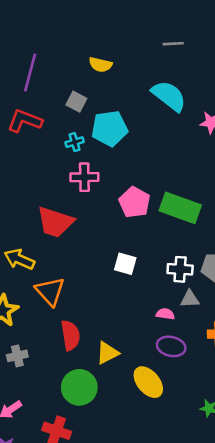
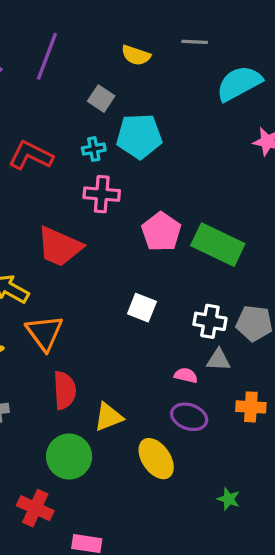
gray line: (173, 44) -> (195, 42), moved
cyan semicircle: (169, 96) -> (239, 83), moved, turned -72
red L-shape: (25, 121) -> (31, 155), moved

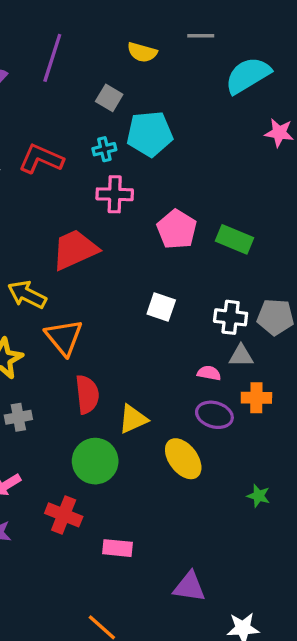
green rectangle: (218, 245) -> (235, 239), size x0.7
red trapezoid: (60, 247) -> (75, 250), turned 135
orange cross: (251, 407) -> (256, 398), moved

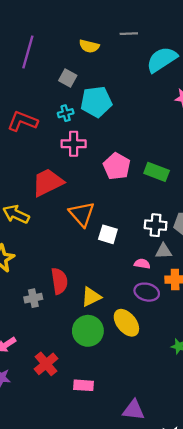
white square: (161, 307) -> (108, 234), moved
orange triangle: (64, 337) -> (82, 214), moved
gray cross: (18, 417) -> (33, 298), moved
green circle: (95, 461) -> (88, 331), moved
red cross: (64, 515) -> (46, 364), turned 30

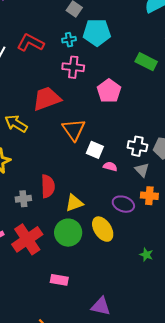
green rectangle: (157, 172) -> (146, 62), moved
gray triangle: (164, 251) -> (142, 170), turned 42
pink semicircle: (142, 264) -> (110, 167), moved
red cross: (46, 364) -> (27, 239), moved, size x1.4

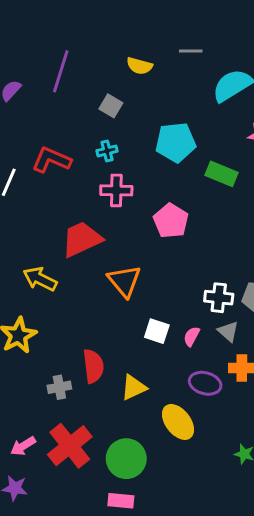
cyan pentagon: (97, 32) -> (176, 142), moved
white square: (95, 150) -> (157, 331), moved
pink semicircle: (110, 167) -> (192, 336), moved, turned -72
green circle: (68, 233) -> (126, 459), moved

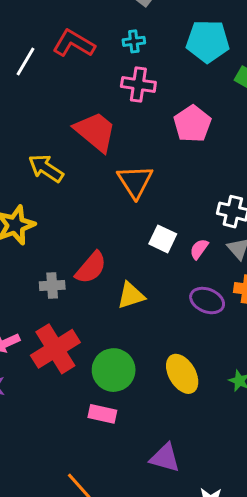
red trapezoid: (82, 239) -> (95, 132), turned 57
red semicircle: (93, 366) -> (91, 268), turned 40
yellow ellipse: (178, 422) -> (182, 374), moved

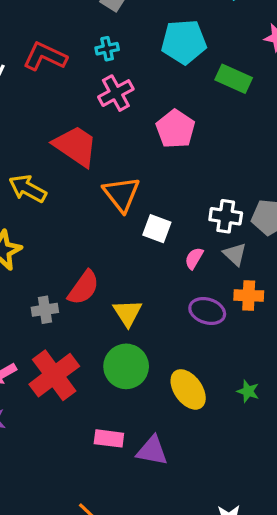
pink cross: (138, 84) -> (116, 93), turned -32
white square: (163, 239) -> (157, 229), moved
yellow triangle: (131, 296) -> (128, 313), turned -40
green circle: (114, 370) -> (126, 366), moved
purple triangle: (165, 458) -> (152, 451), moved

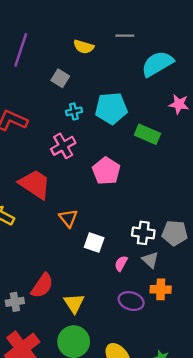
cyan cross: (107, 49) -> (74, 111), moved
orange triangle: (121, 194) -> (68, 218), size x0.7

